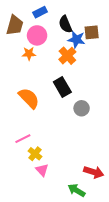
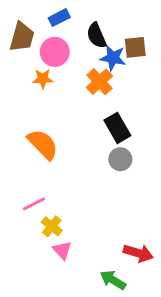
black rectangle: (62, 87) -> (117, 128), moved

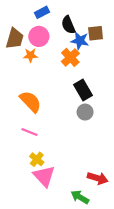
brown trapezoid: (22, 37) -> (15, 39), moved
pink line: (34, 204) -> (29, 132), moved, turned 49
pink triangle: (62, 250) -> (44, 176), size x1.6

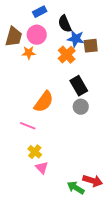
brown square: (96, 33) -> (91, 46), moved
orange semicircle: (30, 102) -> (44, 102), moved, turned 80
pink triangle: (44, 176) -> (42, 168), size x0.6
red arrow: (98, 178) -> (93, 181), moved

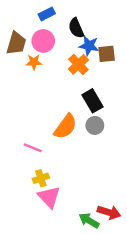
orange semicircle: (44, 102) -> (66, 127), moved
yellow cross: (35, 152) -> (41, 178), turned 32
pink triangle: (42, 168) -> (49, 197), size x1.5

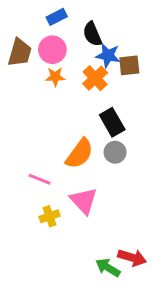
orange star: (34, 62) -> (55, 77), moved
pink triangle: (49, 197) -> (84, 201), moved

